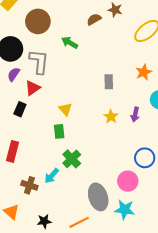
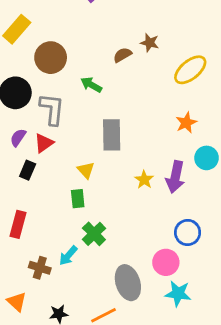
purple semicircle: (14, 74) -> (18, 138), moved
gray rectangle: (109, 82) -> (112, 135), moved, size x1.6
purple arrow: (135, 114) -> (175, 177), size x1.6
cyan star: (125, 210) -> (178, 294), moved

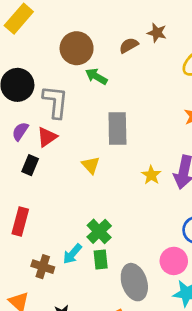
brown circle: (51, 58) -> (77, 48), moved
green rectangle: (78, 199) -> (101, 260), moved

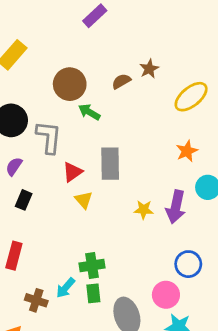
brown star: (157, 33) -> (149, 69), turned 30
red triangle: (47, 137) -> (72, 172), moved
yellow star: (151, 175) -> (144, 210), turned -30
green cross: (99, 231) -> (92, 265), turned 35

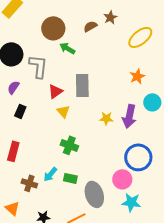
blue circle: (188, 264) -> (138, 157), size x1.4
green cross: (92, 265) -> (69, 145), moved, turned 30
green rectangle: (93, 293) -> (70, 178), turned -72

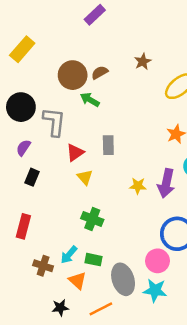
brown semicircle: (90, 26) -> (100, 73), moved
gray rectangle: (82, 85) -> (108, 145), size x0.7
cyan star: (131, 202) -> (155, 290), moved
orange triangle: (12, 208) -> (78, 281), moved

